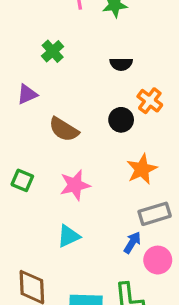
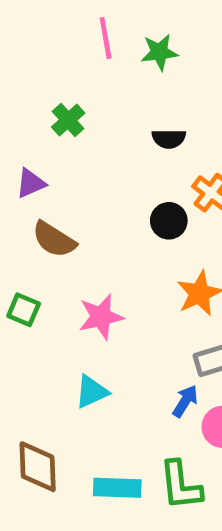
brown semicircle: (64, 129) -> (54, 240), moved

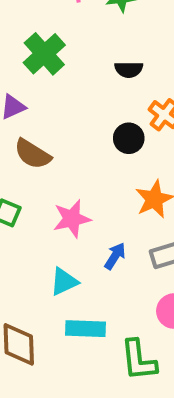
green cross: (68, 120) -> (44, 54), size x1.5
blue arrow: (185, 401) -> (115, 256), moved
cyan rectangle: (117, 488) -> (86, 329), moved

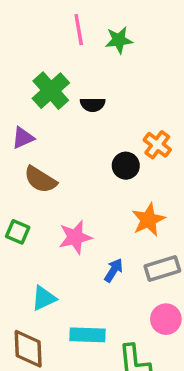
black semicircle: (129, 70) -> (93, 105), moved
cyan triangle: (64, 282) -> (44, 298), moved

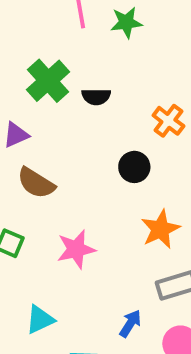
orange cross: (157, 145) -> (168, 121), moved
blue arrow: (114, 270) -> (130, 324), moved

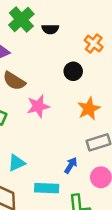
pink star: (76, 249) -> (38, 106), moved

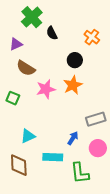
black semicircle: (50, 29) -> (52, 33), moved, turned 64
orange star: (89, 109) -> (73, 85), moved

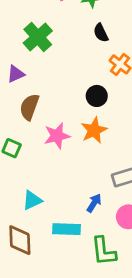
black semicircle: (52, 33) -> (101, 33), moved
brown semicircle: (26, 68) -> (29, 107), turned 78

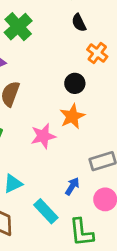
pink star: (57, 136) -> (43, 136), moved
cyan rectangle: (67, 229) -> (46, 211), turned 45

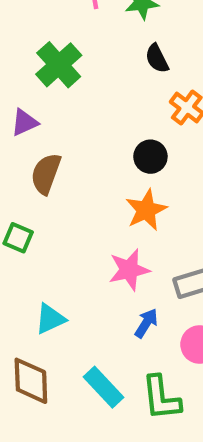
pink star: (43, 136) -> (129, 270), moved
cyan rectangle: (46, 211) -> (104, 387), moved

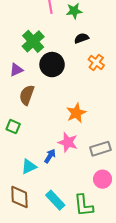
black semicircle: (157, 58) -> (81, 38), turned 96
black circle: (150, 157) -> (52, 65), moved, size x1.5
pink star: (129, 270) -> (68, 142), turned 30
blue arrow: (146, 323) -> (50, 156), moved

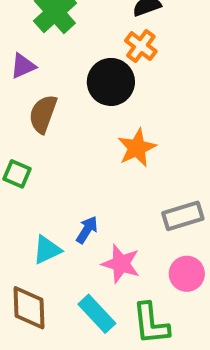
orange cross: (96, 62) -> (141, 46), moved
black circle: (52, 65) -> (111, 82), moved
pink star: (68, 142) -> (121, 264), moved

